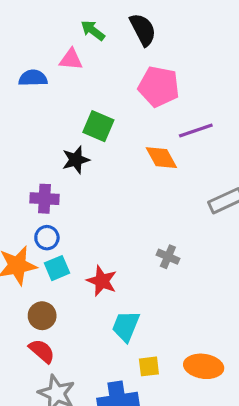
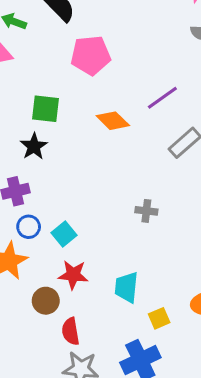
purple line: (196, 130) -> (162, 98), moved
cyan square: (57, 268) -> (64, 234), moved
red star: (102, 281) -> (73, 275), moved
red semicircle: (42, 351) -> (71, 331), moved, turned -124

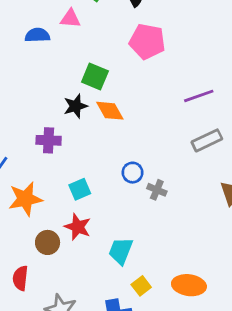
orange diamond: (113, 121) -> (110, 111), moved
blue circle: (29, 227) -> (133, 173), moved
yellow square: (159, 318) -> (141, 286), turned -30
red semicircle: (71, 331) -> (20, 278), moved

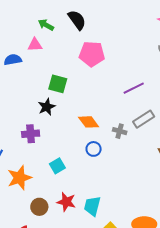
orange diamond: (110, 111) -> (89, 122), moved
gray cross: (157, 190) -> (120, 131), moved
red star: (78, 227) -> (66, 202), moved

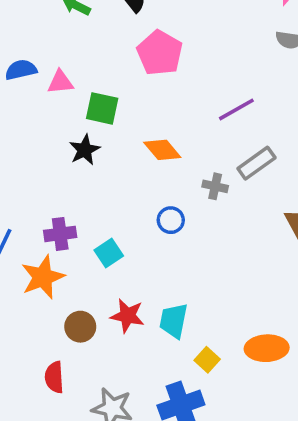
pink triangle: (35, 45) -> (60, 82), moved
pink pentagon: (92, 54) -> (160, 53), turned 30
orange diamond: (89, 122) -> (162, 150), moved
purple cross: (31, 134) -> (60, 234), moved

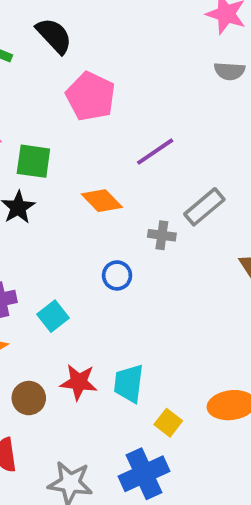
purple line: (236, 109) -> (155, 152), moved

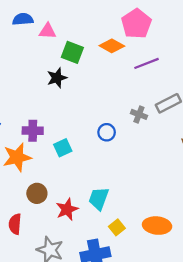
pink pentagon: (91, 96) -> (136, 24), moved
orange diamond: (102, 201) -> (112, 46), moved, turned -30
red star: (79, 382) -> (67, 209), moved, turned 30

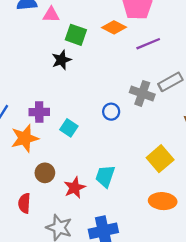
gray cross: (139, 114) -> (142, 93), size x1.5
cyan square: (63, 148) -> (69, 128), turned -30
yellow square: (117, 227) -> (160, 159), moved, size x1.6

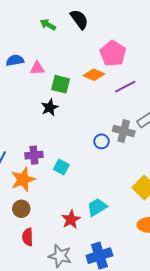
blue circle: (111, 112) -> (102, 141), moved
brown circle: (45, 173) -> (21, 209), moved
cyan trapezoid: (105, 176) -> (97, 207), turned 45

